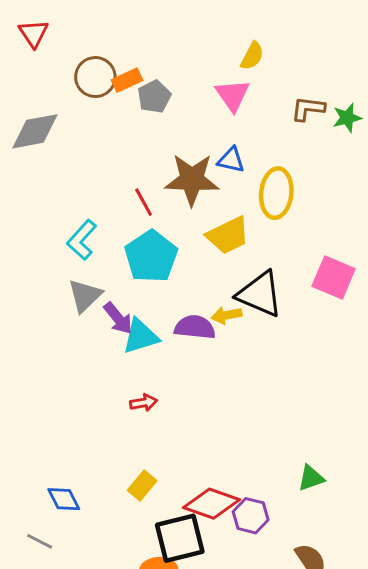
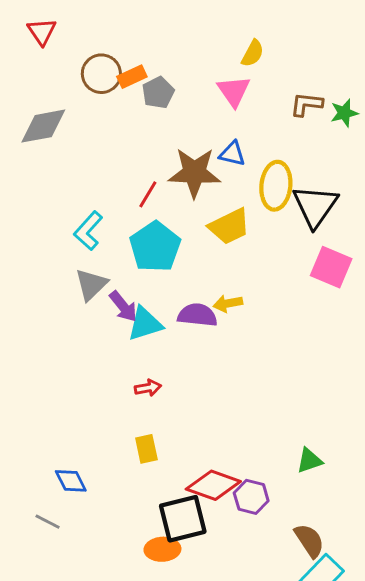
red line: (144, 202) -> (148, 194), turned 60
black triangle: (260, 294) -> (315, 206), moved, turned 42
yellow rectangle: (142, 486) -> (146, 449), moved, turned -52

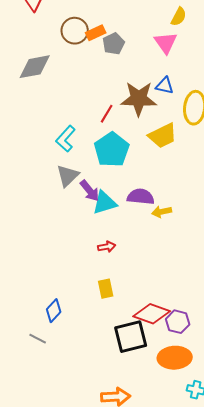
yellow arrow: (228, 303) -> (162, 212), moved
blue diamond: (71, 481) -> (54, 311), turned 70
orange ellipse: (162, 549) -> (175, 358), moved, size x1.4

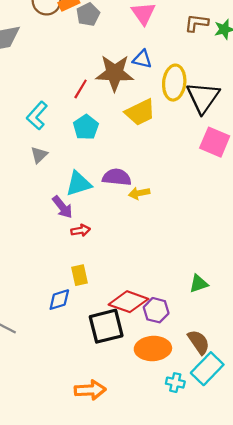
cyan pentagon: (112, 150) -> (86, 127), size x0.7
gray triangle: (68, 176) -> (39, 155), size x0.7
purple arrow: (90, 191) -> (62, 207), moved
blue diamond: (54, 311) -> (59, 300), moved, turned 30

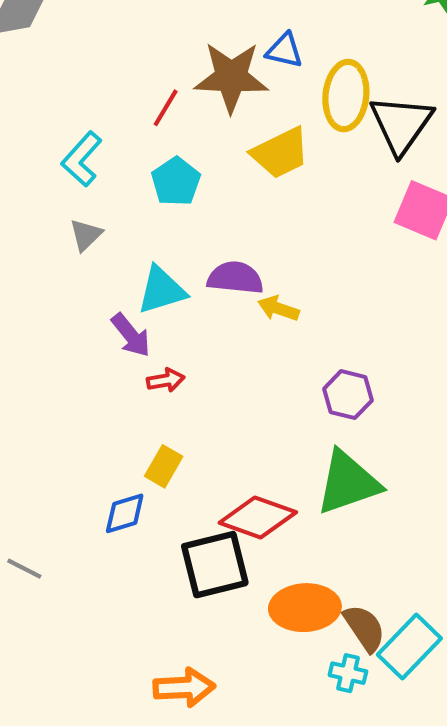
yellow arrow: (139, 193) -> (278, 309), turned 30
yellow rectangle: (80, 275) -> (164, 466), turned 42
green triangle: (199, 284) -> (348, 483), moved, size x1.8
purple hexagon: (156, 310) -> (348, 395), moved
brown semicircle: (199, 342) -> (364, 628), moved

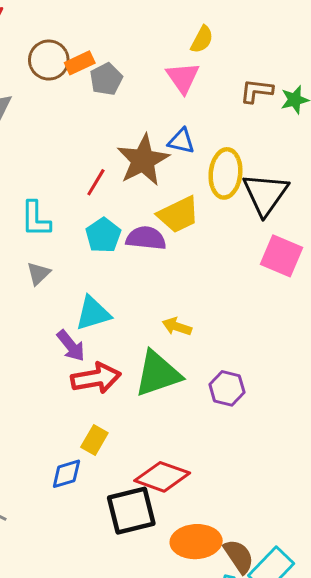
brown star: (231, 77) -> (143, 160), turned -30
cyan L-shape: (82, 159) -> (36, 219), turned -42
purple semicircle: (235, 278) -> (146, 238), moved
red arrow: (166, 380) -> (96, 378), size x1.8
green triangle: (348, 483) -> (158, 374), moved

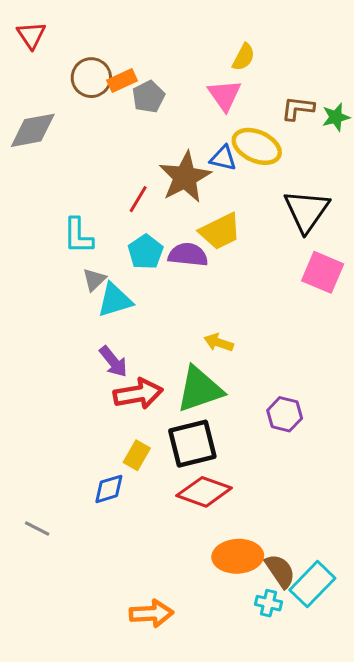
yellow ellipse: (225, 173) -> (257, 146), moved, turned -72
gray triangle: (38, 274) -> (94, 280), moved
cyan triangle: (93, 313) -> (115, 300), moved
purple hexagon: (227, 388) -> (285, 414), moved
black square: (131, 511) -> (192, 444), moved

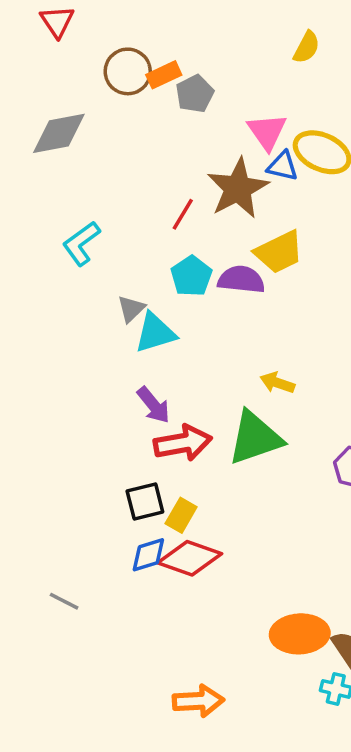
pink triangle: (225, 95) -> (267, 132), moved
cyan L-shape: (78, 236) -> (81, 243), moved, turned 54
black square: (192, 444) -> (145, 501), moved, size x0.7
red diamond: (204, 492) -> (190, 558), moved

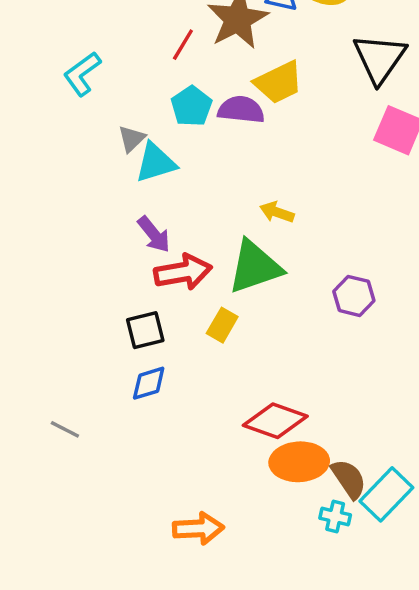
yellow rectangle: (181, 515) -> (222, 325), moved
red diamond: (190, 558) -> (275, 421), moved

